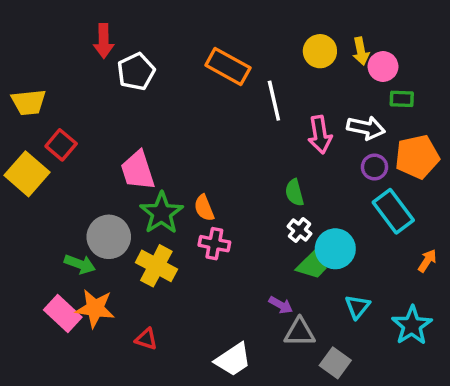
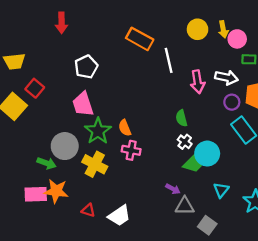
white pentagon: (136, 72) -> (86, 67), moved
pink rectangle: (63, 313) -> (36, 194), turned -45
white trapezoid: (233, 359) -> (119, 216), moved

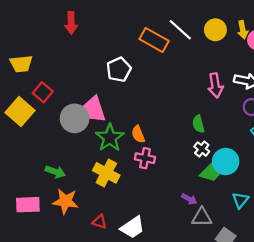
white line: (169, 60) -> (180, 30), moved, turned -35
white pentagon: (86, 67) -> (119, 70), moved
gray circle: (65, 146) -> (75, 118), moved
pink rectangle: (36, 194) -> (28, 205), moved

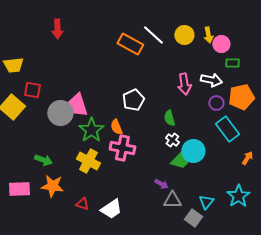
white pentagon: (119, 70) -> (133, 100), moved
red square: (43, 92) -> (32, 90), turned -30
pink cross: (145, 158) -> (122, 148), size x1.4
cyan triangle: (240, 200) -> (206, 202), moved

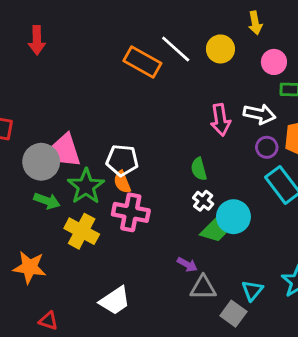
yellow arrow: (208, 35) -> (255, 23), moved
white pentagon: (133, 100) -> (122, 160), moved, turned 30
green arrow: (43, 160) -> (47, 201), moved
red triangle: (82, 204) -> (48, 321), moved

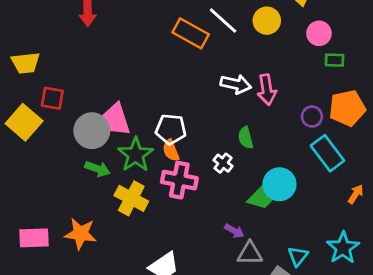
white arrow: (260, 114) -> (236, 84), moved
white cross: (203, 201) -> (223, 163), moved

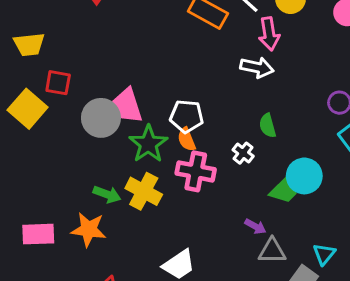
pink arrow: (267, 90) -> (269, 34), moved
green arrow: (97, 169) -> (107, 194), moved

